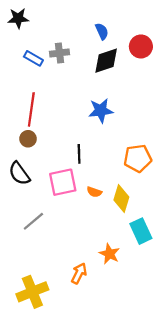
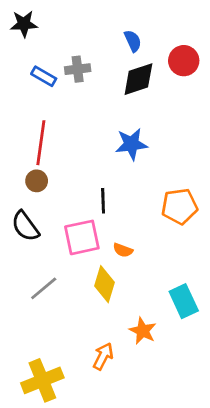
yellow diamond: (121, 198) -> (105, 284), moved

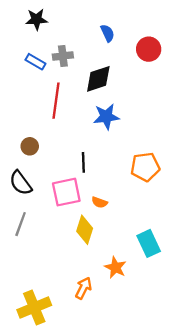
black star: (24, 24) -> (37, 19), moved
black diamond: (138, 79) -> (98, 79), moved
red line: (41, 143) -> (56, 101), moved
gray line: (44, 288) -> (21, 224), moved, turned -30

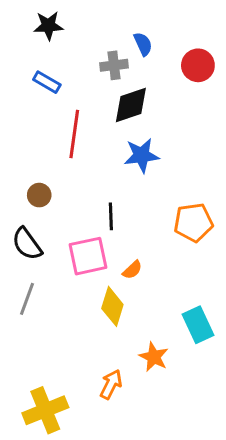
gray cross: (63, 56) -> (114, 65), moved
orange semicircle: (99, 202) -> (132, 270), turned -63

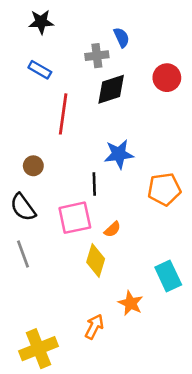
red circle: (198, 65) -> (167, 78), moved
blue star: (141, 155) -> (119, 154), moved
gray line: (27, 299) -> (23, 254), turned -40

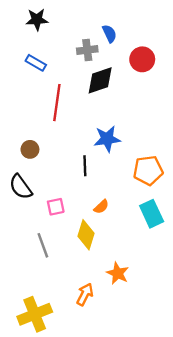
red circle: (167, 78) -> (142, 59), moved
pink square: (75, 218) -> (56, 207), moved, size x0.6
gray line: (23, 254) -> (43, 245), moved
cyan rectangle: (168, 276) -> (152, 214), moved

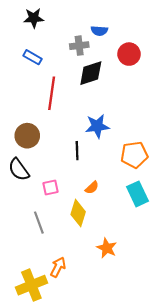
blue semicircle: (109, 34) -> (99, 31), turned 119
brown circle: (30, 149) -> (27, 136), size x1.5
orange arrow: (85, 294) -> (58, 267), moved

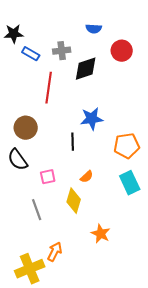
black star: (34, 18) -> (14, 34), moved
gray cross: (79, 46) -> (62, 51), moved

